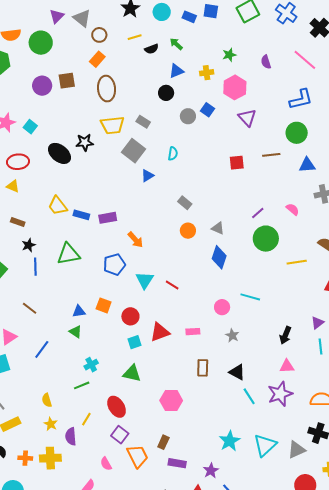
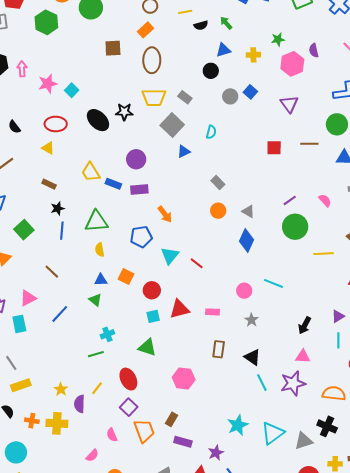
purple circle: (42, 86) -> (136, 159), moved
pink hexagon: (235, 87) -> (292, 64), moved
yellow semicircle: (47, 400) -> (100, 250), moved

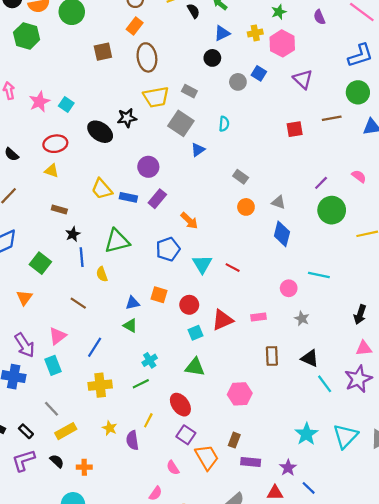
black semicircle: (201, 25) -> (193, 11), turned -96
pink hexagon: (292, 64) -> (282, 43), moved
purple rectangle: (139, 189) -> (157, 199), turned -36
yellow semicircle: (100, 250) -> (102, 274), moved
yellow cross: (57, 423) -> (100, 385), moved

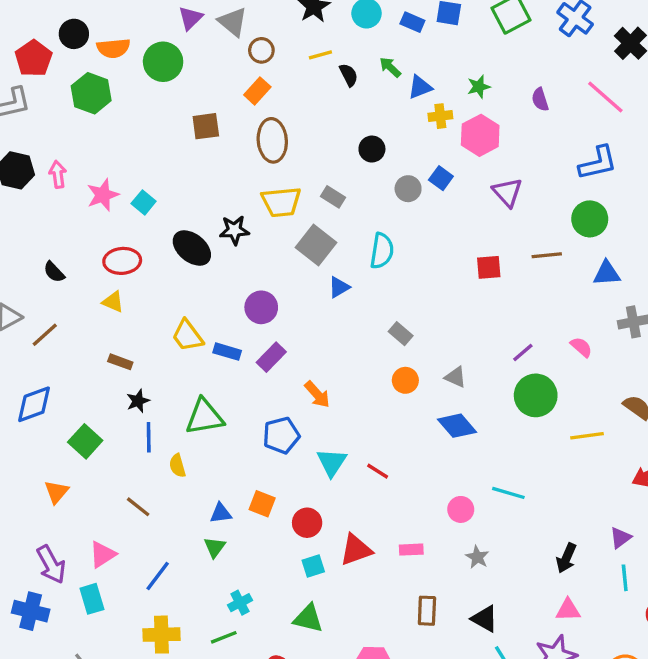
blue triangle: (222, 33) -> (420, 87), moved
cyan semicircle: (224, 124) -> (382, 251), size x1.5
blue diamond: (282, 234) -> (457, 426), turned -60
green triangle: (130, 325) -> (215, 547), turned 32

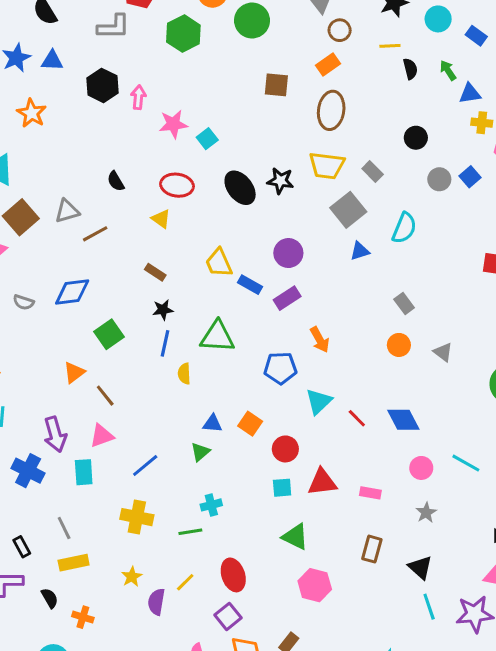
blue diamond: (457, 426) -> (403, 420), moved
brown line: (138, 507) -> (105, 396), moved
green triangle: (308, 618) -> (295, 537), moved

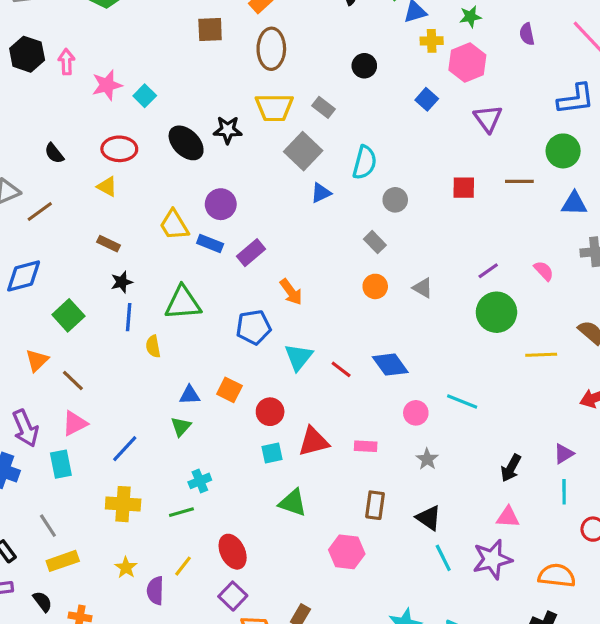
gray circle: (439, 179) -> (395, 200), moved
purple circle: (288, 253) -> (221, 204), moved
pink hexagon: (315, 585) -> (347, 552), moved

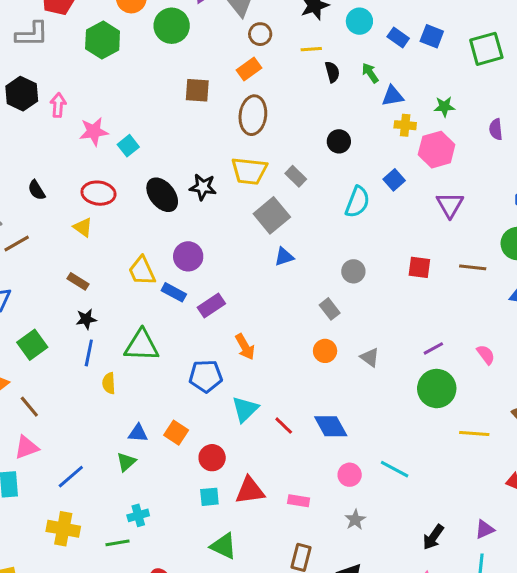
cyan semicircle: (365, 162) -> (357, 202), moved

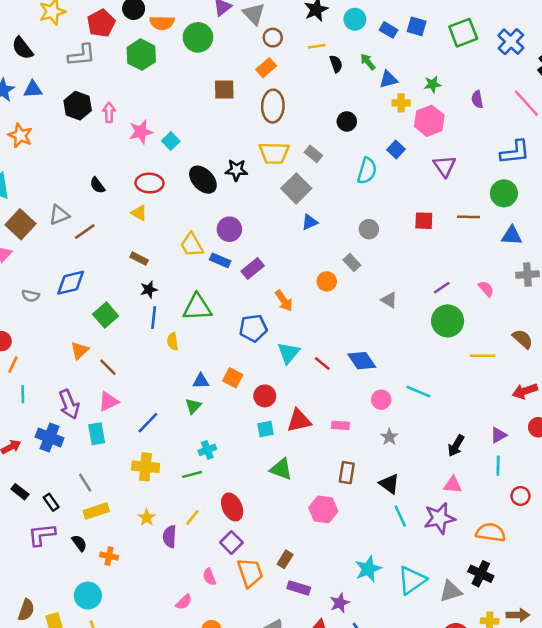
orange circle: (325, 351) -> (327, 281), moved

